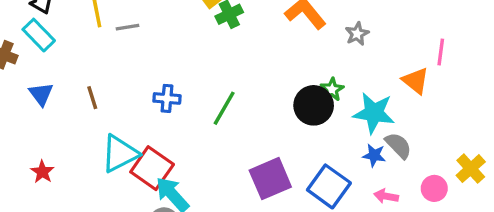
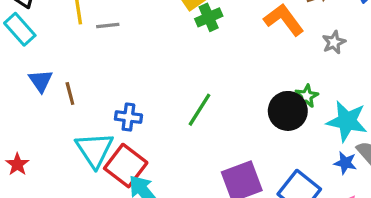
blue triangle: (41, 94) -> (41, 81), moved
blue cross: (167, 98) -> (128, 117), moved
cyan triangle: (120, 154) -> (94, 150), turned -39

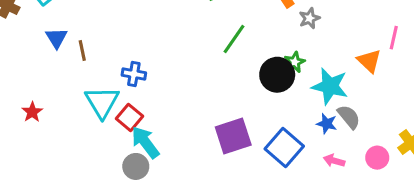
gray star: (334, 42) -> (309, 18), moved
green line: (199, 110) -> (234, 39), moved
red square: (126, 166) -> (129, 117), size x0.7

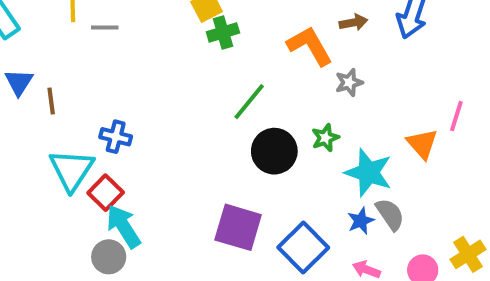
black circle: (277, 75) -> (274, 151), moved
blue star: (327, 124) -> (361, 221), turned 30
purple square: (233, 136) -> (238, 227), turned 30

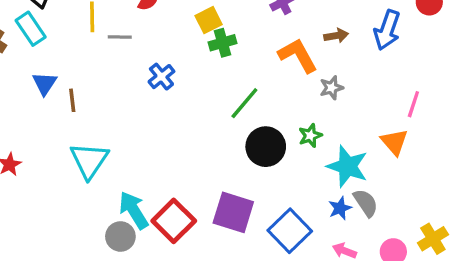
pink line: (456, 116) -> (413, 104), moved
blue cross: (116, 137) -> (161, 77), moved, turned 36
red square: (106, 193) -> (174, 221), moved, size x1.4

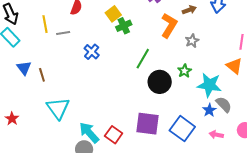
orange L-shape: (298, 55) -> (169, 25), turned 70
red square: (174, 221) -> (114, 135), size x0.7

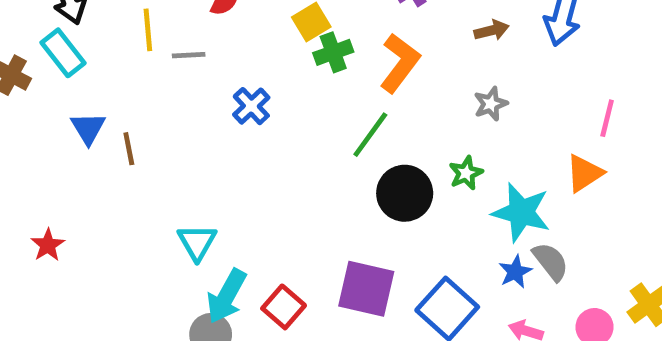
orange L-shape: (169, 25) -> (400, 63), moved
orange triangle: (234, 66) -> (584, 173), turned 42
cyan triangle: (58, 108) -> (197, 242), moved, size x0.7
cyan arrow: (89, 133) -> (226, 296), turned -115

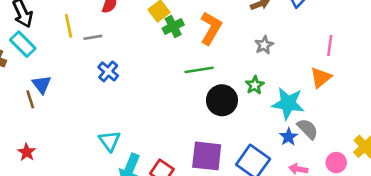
blue cross: (251, 106) -> (108, 71), moved
green line: (370, 135) -> (199, 70), turned 52
brown line: (129, 149) -> (30, 99), moved

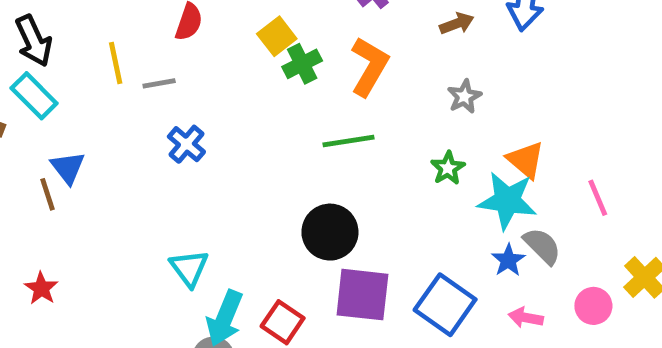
pink line: (330, 46) -> (598, 198), moved, turned -30
orange triangle: (321, 78) -> (526, 160), moved, turned -40
black circle: (222, 100) -> (330, 232), moved

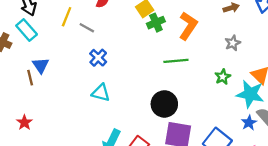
yellow line: (116, 63) -> (67, 17), turned 30
gray line: (159, 83) -> (87, 28), turned 35
cyan triangle: (189, 268) -> (101, 93), moved, turned -42

